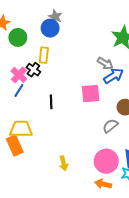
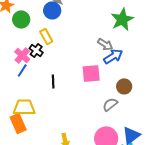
yellow rectangle: (44, 55) -> (46, 36), turned -35

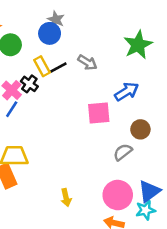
gray arrow: (105, 44) -> (87, 62), moved
black line: (53, 81) -> (58, 68), moved, turned 64

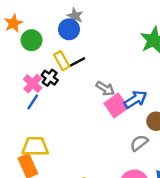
gray arrow: (87, 62) -> (105, 89), moved
blue arrow: (127, 91) -> (135, 99), moved
pink square: (99, 113) -> (116, 105), turned -30

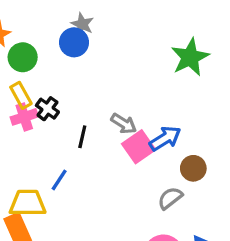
yellow rectangle: (62, 61) -> (21, 95), moved
black line: (77, 62) -> (82, 137), moved, turned -49
pink cross: (33, 84) -> (24, 117), turned 30
blue line: (33, 102) -> (59, 180), moved

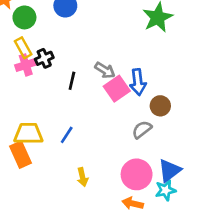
black cross: (47, 109) -> (44, 58), turned 30
blue arrow: (165, 138) -> (138, 82), turned 115
blue line: (59, 180) -> (67, 135), moved

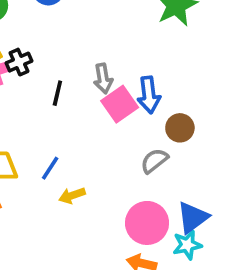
gray arrow: (105, 70) -> (103, 78), turned 48
yellow arrow: (82, 177) -> (72, 196), moved, turned 84

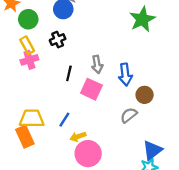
black cross: (19, 62) -> (58, 40), moved
pink square: (120, 104) -> (91, 89), moved, turned -30
pink circle: (147, 223) -> (88, 154), moved

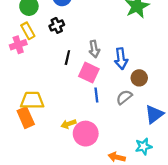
pink cross: (29, 60) -> (18, 45), moved
blue line: (64, 120) -> (96, 95), moved, turned -40
yellow arrow: (78, 137) -> (69, 124), moved
blue triangle: (152, 150) -> (154, 114), moved

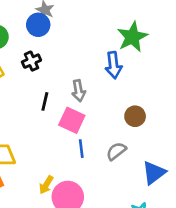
blue arrow: (121, 59) -> (114, 65), moved
brown circle: (139, 78) -> (135, 116), moved
yellow arrow: (69, 124) -> (46, 185), turned -40

